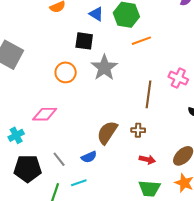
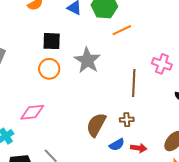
black square: (84, 41) -> (52, 41), moved
blue semicircle: (89, 157) -> (117, 145), moved

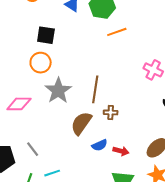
gray star: (87, 60) -> (58, 91), moved
brown line: (134, 83) -> (95, 89), moved
brown cross: (127, 120) -> (111, 112), moved

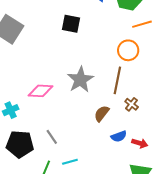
orange circle: (41, 63) -> (128, 50), moved
brown cross: (111, 112) -> (132, 104), turned 32
brown semicircle: (81, 123) -> (102, 113), size x0.7

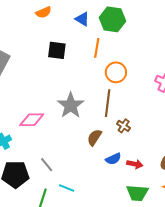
orange line: (142, 24) -> (97, 48), moved, turned -60
cyan line: (70, 162) -> (67, 188), turned 42

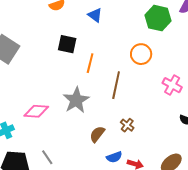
green hexagon: (112, 19) -> (158, 18), moved
orange line: (97, 48) -> (90, 63), moved
orange circle: (116, 72) -> (141, 54), moved
brown line: (108, 103) -> (116, 85), moved

